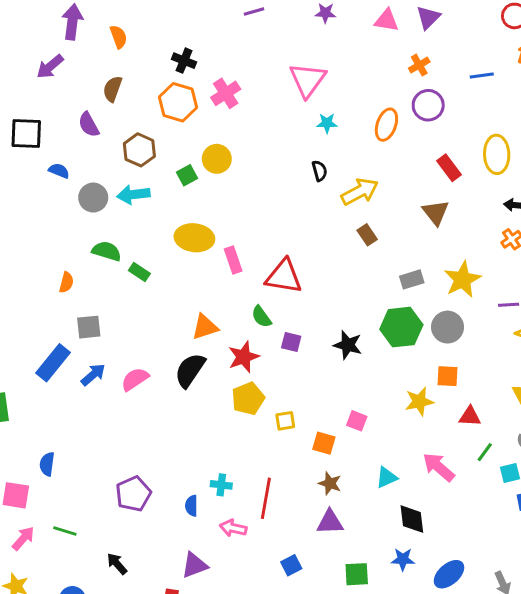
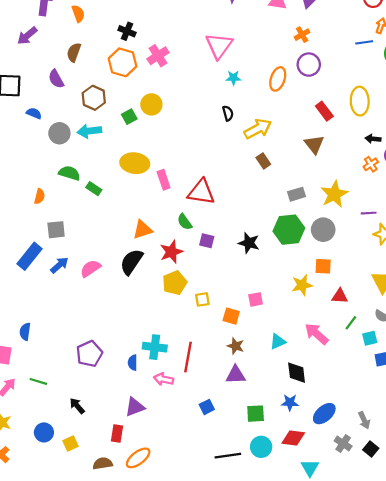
blue line: (482, 75) -> (364, 42), moved
pink square: (357, 421) -> (256, 299), turned -32
cyan cross: (221, 485) -> (155, 347), size x1.5

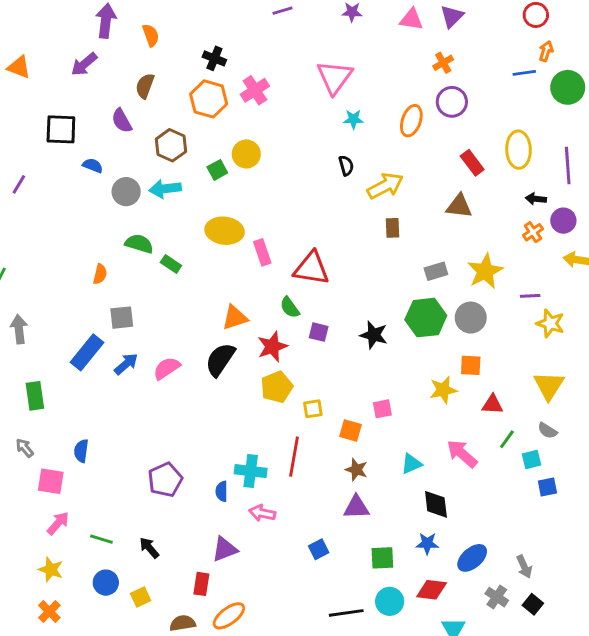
brown triangle: (314, 144) -> (459, 206), turned -45
brown rectangle: (263, 161) -> (393, 228), turned 32
red line: (188, 357) -> (294, 457), moved
green line: (38, 381) -> (101, 539), moved

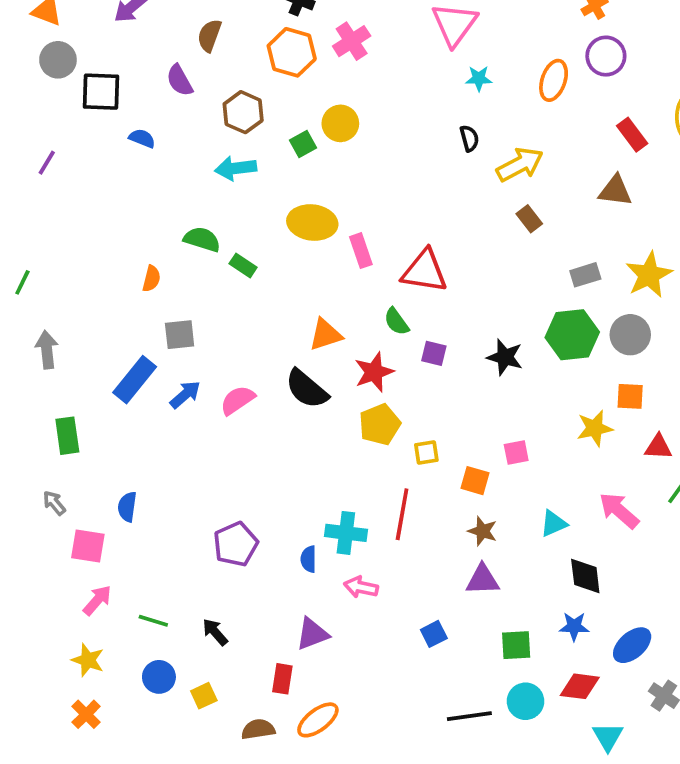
gray circle: (126, 192) -> (58, 60), moved
brown rectangle: (393, 228) -> (529, 219), turned -36
black semicircle: (220, 360) -> (307, 389), turned -84

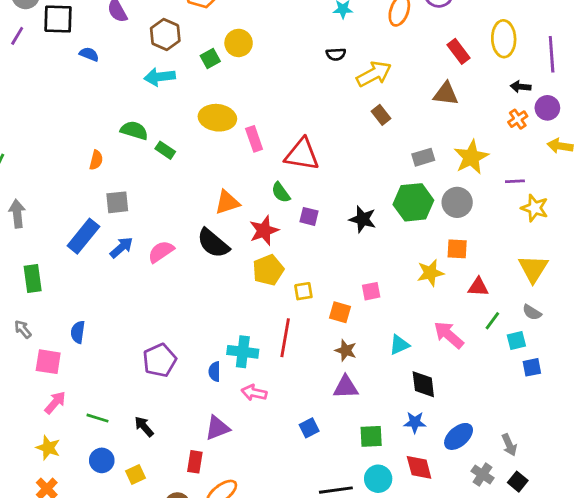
black semicircle: (469, 138) -> (336, 54), turned 102
purple line: (47, 163) -> (17, 36), moved
red diamond: (580, 686) -> (419, 467), turned 68

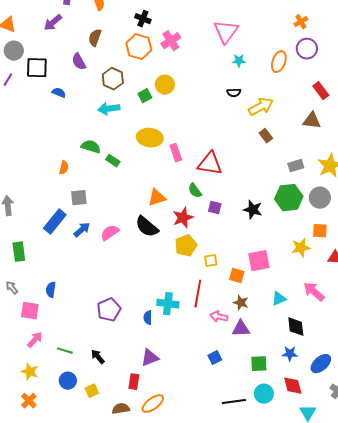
pink square: (371, 291) -> (259, 261), size x1.6
pink arrow: (254, 393) -> (219, 317), moved

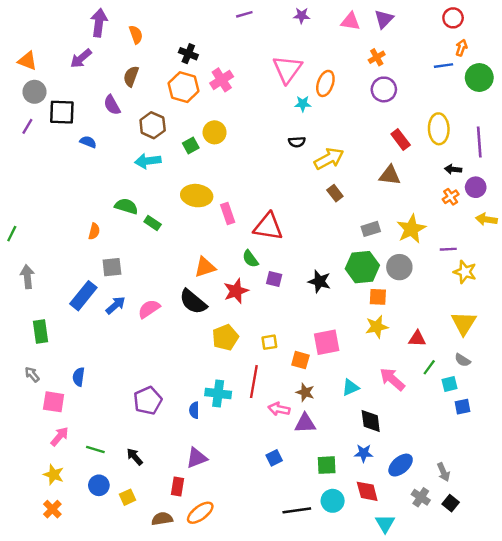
orange ellipse: (279, 62) -> (325, 83), moved
orange square: (320, 231) -> (378, 297), moved
yellow pentagon: (186, 246) -> (225, 337), moved

